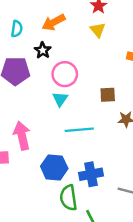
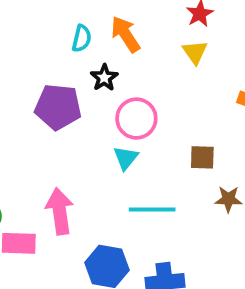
orange arrow: (54, 22) -> (125, 34), turned 80
cyan semicircle: (17, 29) -> (82, 38), moved

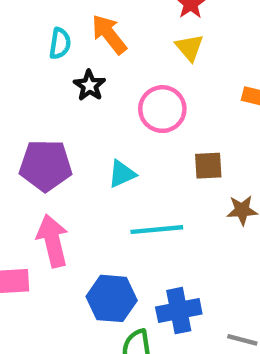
purple pentagon: (58, 107) -> (46, 165), moved
pink circle: (136, 119) -> (162, 109), moved
cyan triangle: (126, 158) -> (122, 174), turned 32

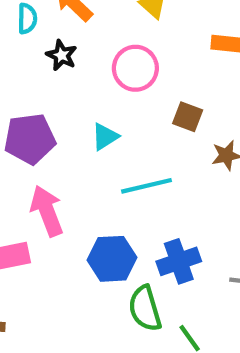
brown square: (208, 166) -> (188, 117), turned 32

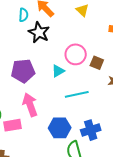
black star: (62, 55) -> (39, 32), size x1.5
pink circle: (135, 68) -> (76, 54), moved

